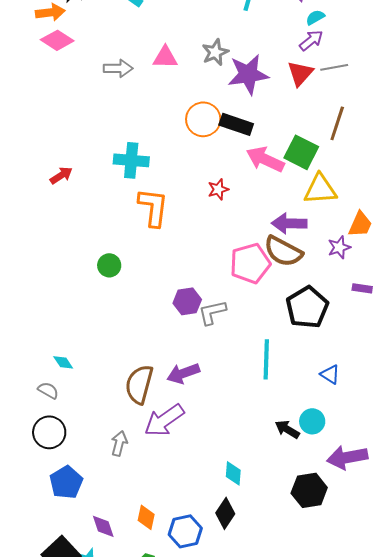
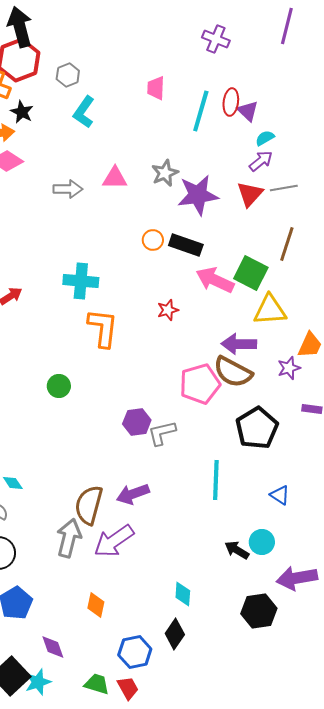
orange circle: (203, 119) -> (153, 240), size x0.6
gray arrow: (119, 443) -> (69, 538), moved, size x1.5
orange diamond: (146, 517) -> (96, 605), moved

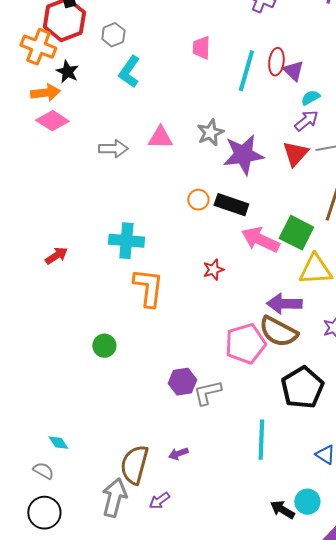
purple arrow: (133, 494) -> (178, 454), size x0.6
purple arrow: (114, 541) -> (159, 501), size x0.5

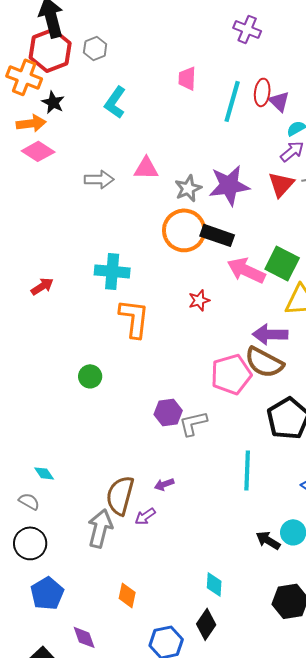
gray hexagon: (113, 35) -> (95, 48), moved
gray star: (210, 133) -> (188, 188), moved
orange circle: (198, 200) -> (184, 230), size x2.0
purple arrow: (159, 501) -> (145, 516), moved

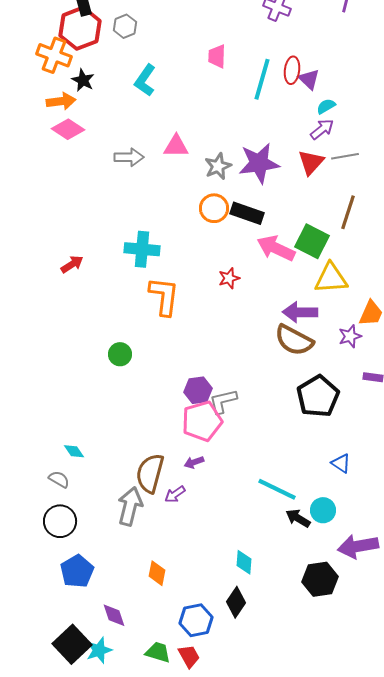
orange circle: (184, 230) -> (214, 208), size x0.7
pink pentagon: (231, 374) -> (202, 421), moved
cyan line: (247, 470) -> (277, 489), moved, turned -66

